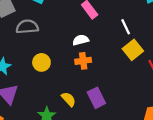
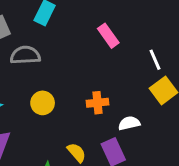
white semicircle: (81, 40) -> (129, 123), moved

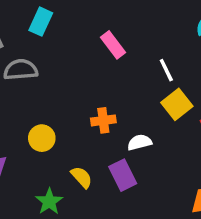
yellow circle: (43, 103) -> (42, 138), moved

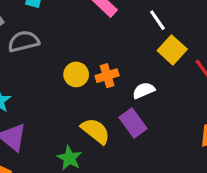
yellow circle: (42, 138) -> (76, 74), moved
yellow semicircle: (82, 177) -> (96, 131), size x1.4

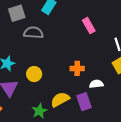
yellow circle: (76, 74) -> (34, 74), moved
yellow semicircle: (96, 131) -> (60, 100), turned -84

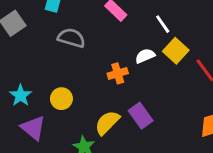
gray semicircle: (33, 33) -> (71, 38), moved, turned 30
white semicircle: (96, 84) -> (145, 56), moved

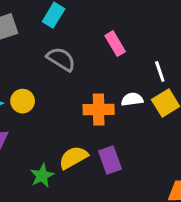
orange cross: (118, 73) -> (99, 109), size x1.4
yellow circle: (61, 99) -> (23, 101), moved

